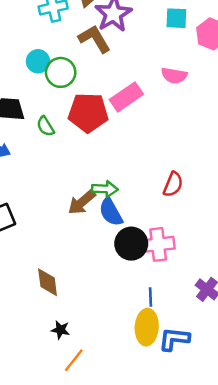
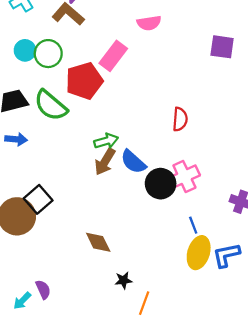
green semicircle: (45, 126) -> (51, 105), size x1.8
green arrow: (105, 189) -> (106, 141), moved
yellow ellipse: (147, 327) -> (199, 253), turned 32

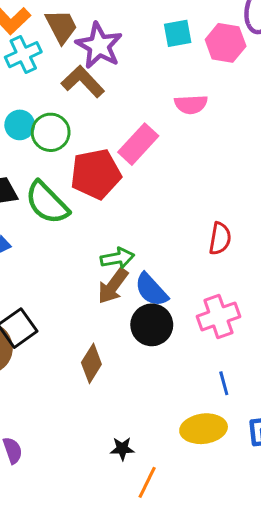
black circle: (161, 184) -> (152, 325), moved
brown diamond: (98, 242) -> (91, 363), moved, turned 52
yellow ellipse: (199, 253) -> (204, 429), moved, turned 60

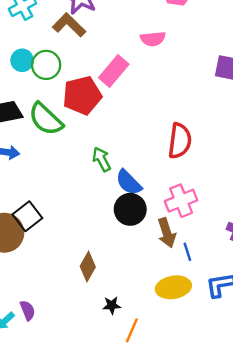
red semicircle: (220, 239) -> (180, 141), size x1.4
green arrow: (117, 258) -> (102, 159), turned -105
brown arrow: (113, 286) -> (167, 233), moved, turned -52
brown diamond: (91, 363) -> (88, 267), moved

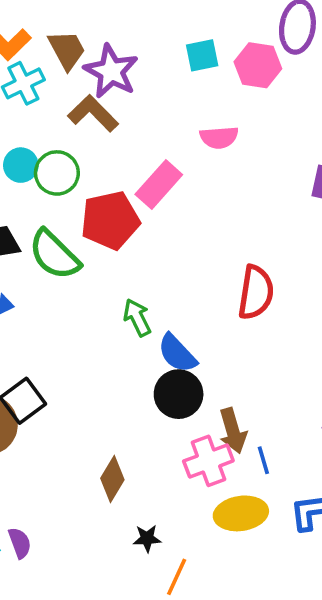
pink cross: (181, 201) -> (208, 461), moved

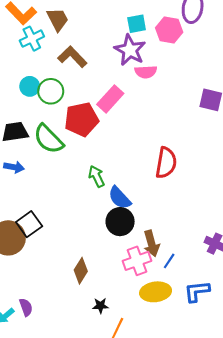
purple star: (111, 71) -> (130, 50), moved
blue line: (263, 460) -> (169, 261), turned 49

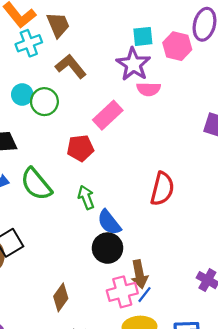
red pentagon: (81, 119) -> (80, 148), moved, size x0.7
green semicircle: (49, 139) -> (36, 184), moved
blue line: (169, 261) -> (145, 295), moved

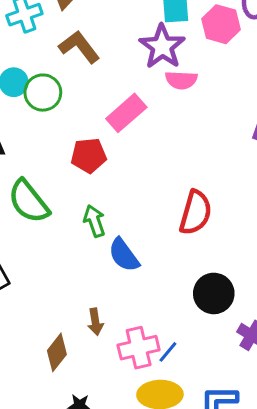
black circle: (107, 248) -> (214, 293), moved
brown arrow: (139, 274) -> (95, 322), moved, size x0.7

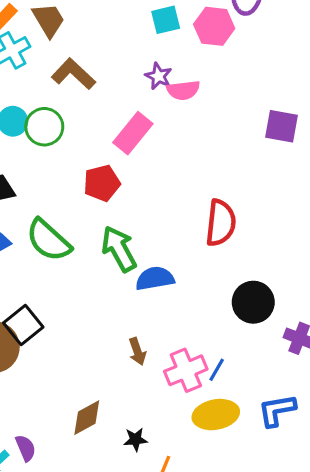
purple star: (162, 46) -> (158, 76), moved, size x0.6
green arrow: (94, 221) -> (119, 249), size x1.4
blue semicircle: (124, 255) -> (155, 278), turned 126
brown diamond: (57, 352) -> (87, 418), moved, turned 33

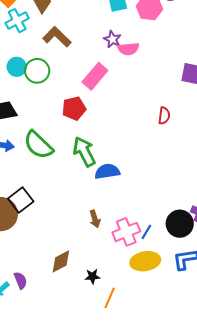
red semicircle: (221, 223) -> (164, 116), moved, size x0.6
black circle: (253, 302) -> (180, 224), moved

